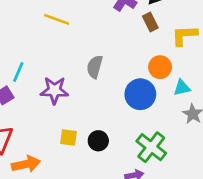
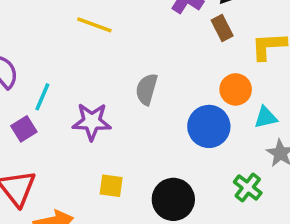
black circle: (98, 141) -> (173, 199), moved, size x1.5
green cross: (151, 147) -> (248, 187), moved, size x0.7

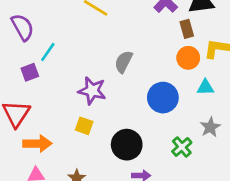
orange circle: (236, 89) -> (188, 58), moved
cyan triangle: (266, 117) -> (205, 87), moved
purple star: (92, 122) -> (92, 91), moved

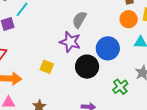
purple star: (92, 91) -> (70, 42), moved
black circle: (127, 145) -> (87, 67), moved

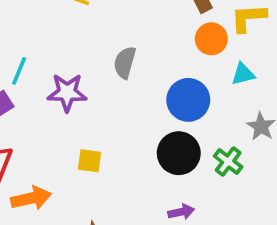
purple star: (70, 42) -> (67, 92), moved
black circle: (87, 67) -> (179, 153), moved

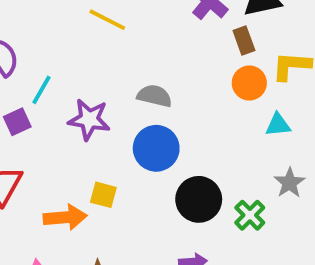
gray semicircle: (125, 63) -> (154, 96), turned 80
blue circle: (188, 100) -> (156, 148), moved
orange arrow: (31, 198) -> (65, 217), moved

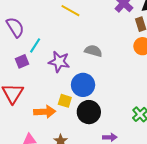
blue circle: (156, 148) -> (83, 85), moved
black circle: (199, 199) -> (89, 112), moved

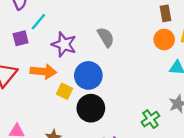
gray semicircle: (93, 51) -> (106, 37), turned 36
orange arrow: (45, 112) -> (43, 71), moved

